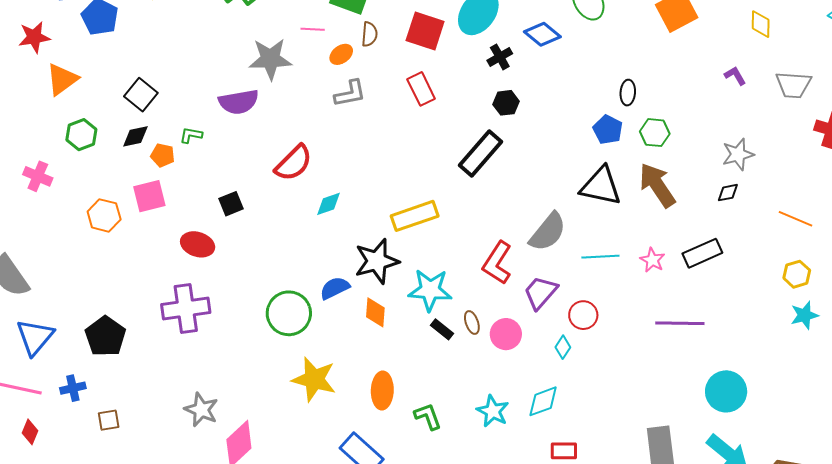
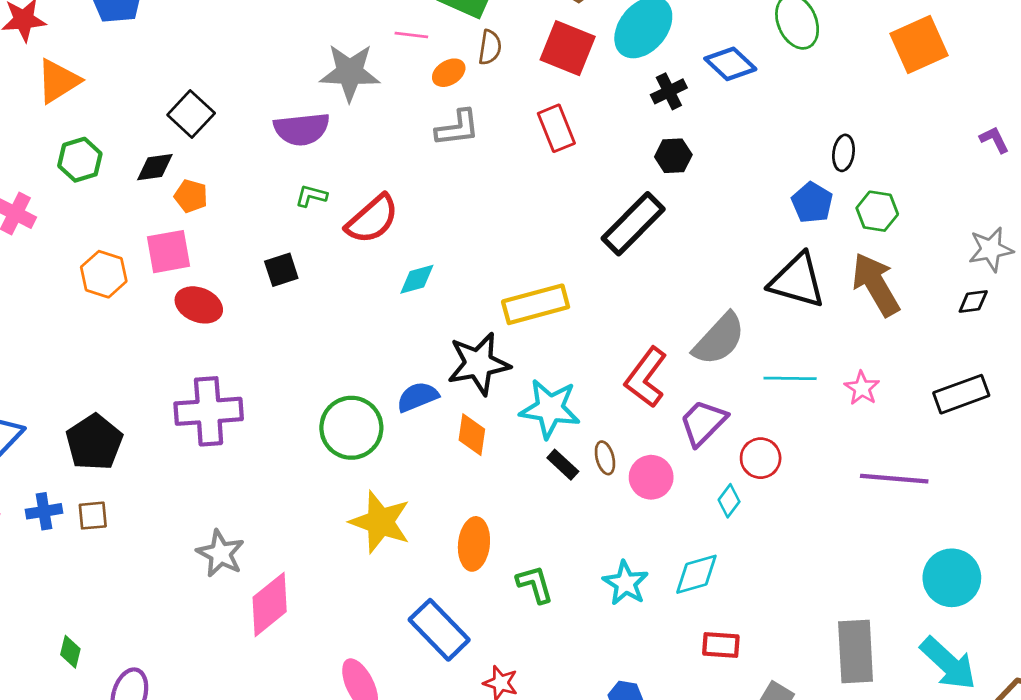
black square: (141, 95) -> (191, 114), moved
green L-shape: (191, 135) -> (311, 196), moved
red ellipse: (198, 244) -> (199, 305), moved
black rectangle: (702, 253) -> (961, 394), moved
brown square: (109, 420) -> (93, 516), moved

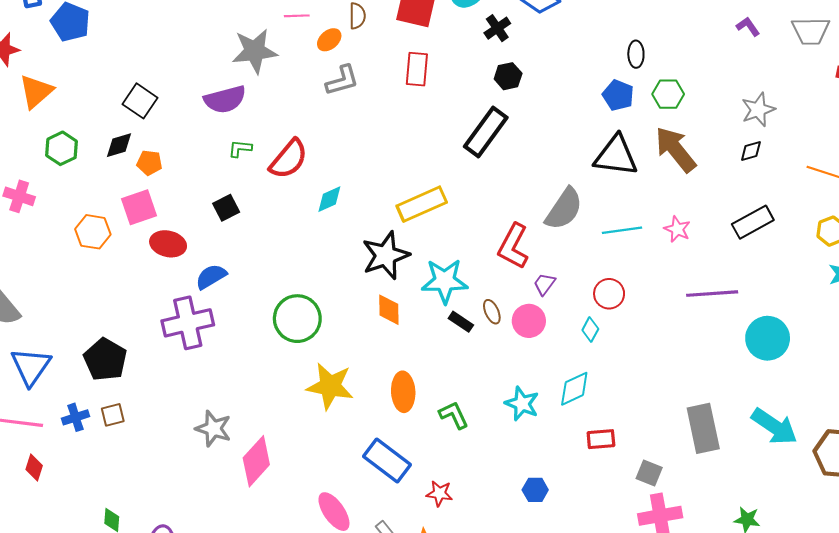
red rectangle: (556, 128) -> (417, 69), turned 36
blue semicircle: (418, 397) -> (211, 277), moved
purple trapezoid: (703, 423) -> (544, 284), moved, size x0.6
cyan circle: (952, 578) -> (768, 338), moved

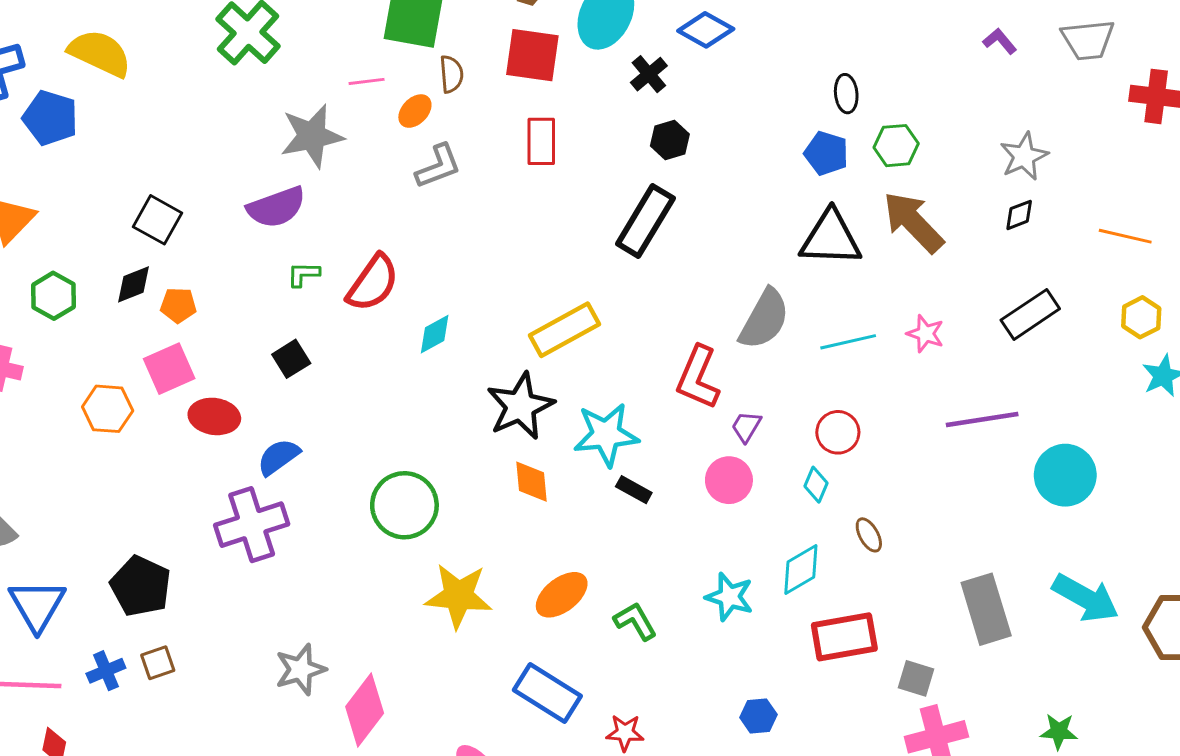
brown ellipse: (492, 312) -> (869, 535), moved
orange ellipse: (403, 392) -> (562, 595), turned 60
gray star: (213, 429) -> (300, 669), turned -30
red rectangle: (601, 439) -> (844, 637), size x1.6

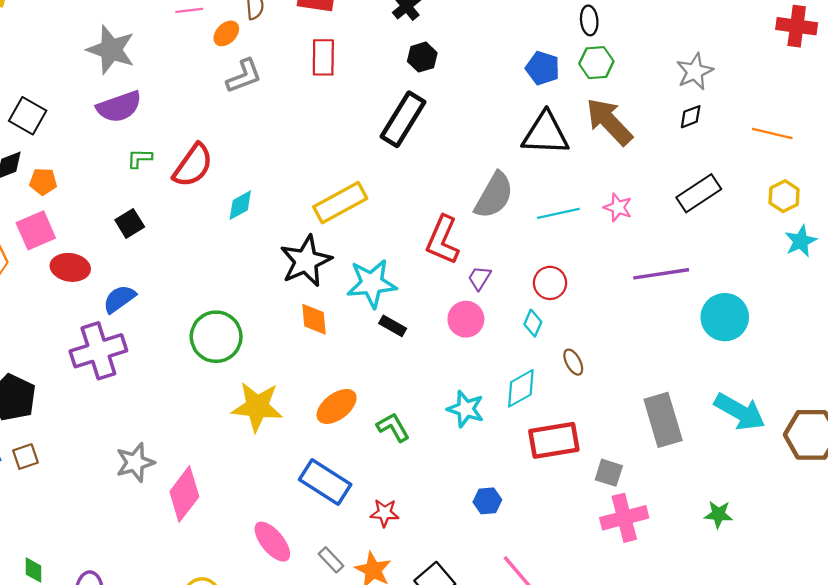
black ellipse: (846, 94) -> (589, 20), moved
gray star: (312, 136) -> (111, 50), moved, turned 30

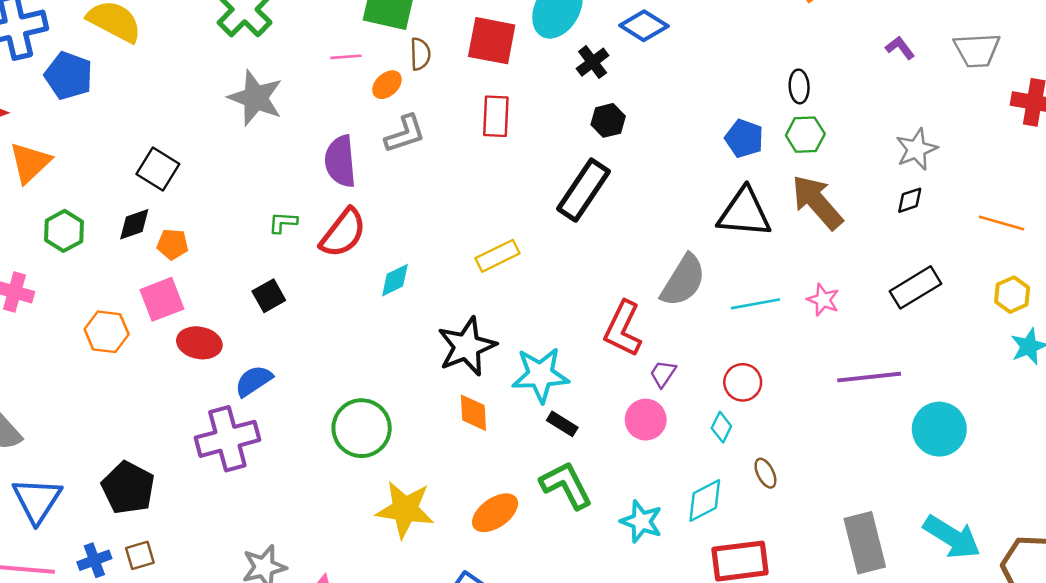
purple semicircle: (119, 107) -> (340, 161), moved, turned 102
yellow rectangle: (340, 203) -> (497, 256), moved, size x0.7
green L-shape: (393, 427) -> (566, 485), moved, size x1.4

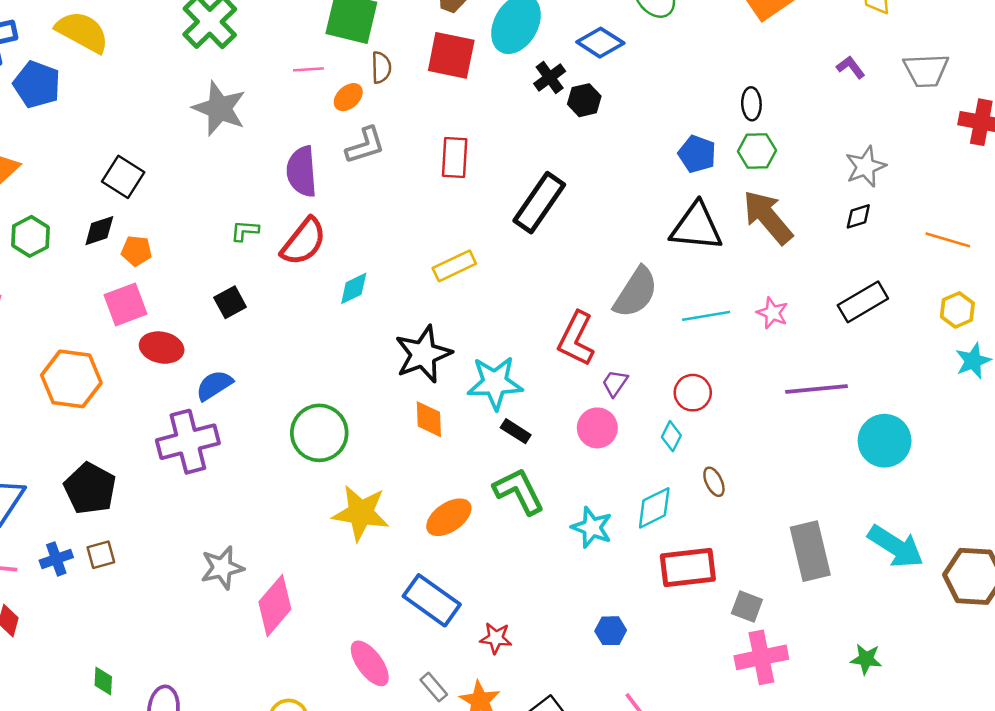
red rectangle: (496, 116) -> (455, 157), moved
black hexagon: (608, 120) -> (584, 100), moved
orange hexagon: (107, 332) -> (71, 379), moved, size x1.4

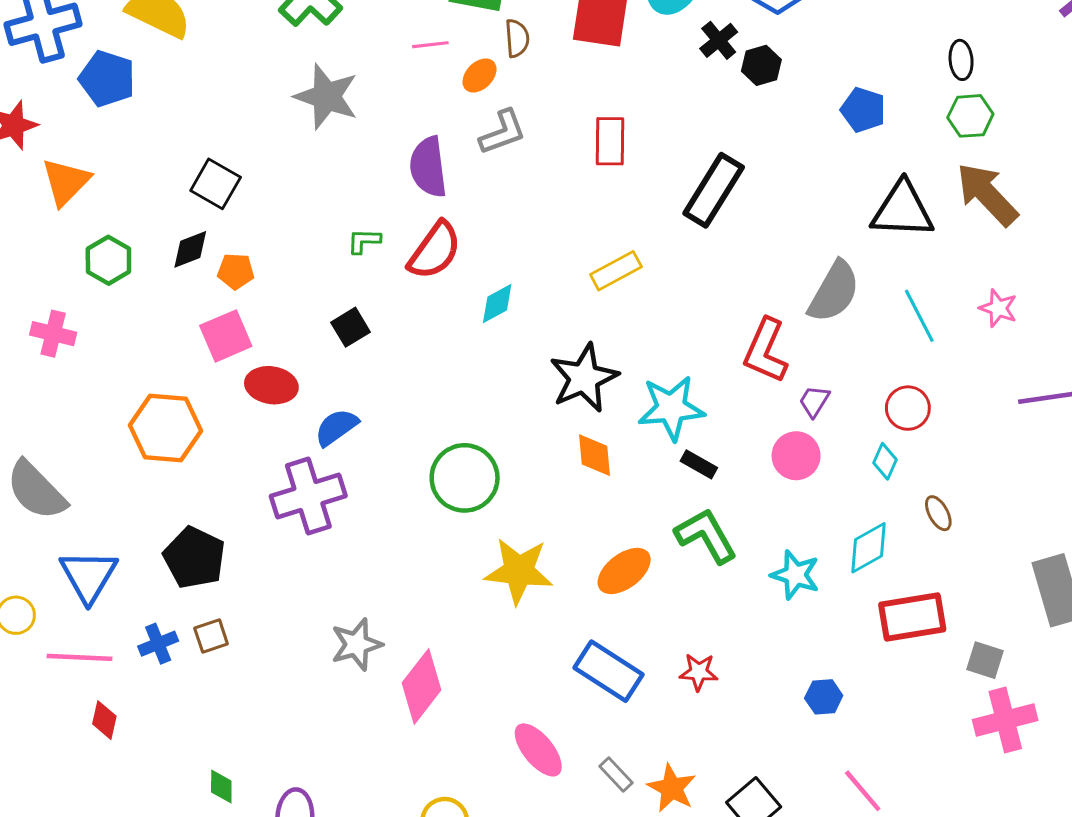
blue pentagon: (697, 154) -> (863, 110), moved
cyan line: (706, 316) -> (919, 316), turned 75
red star: (496, 638) -> (699, 672), moved

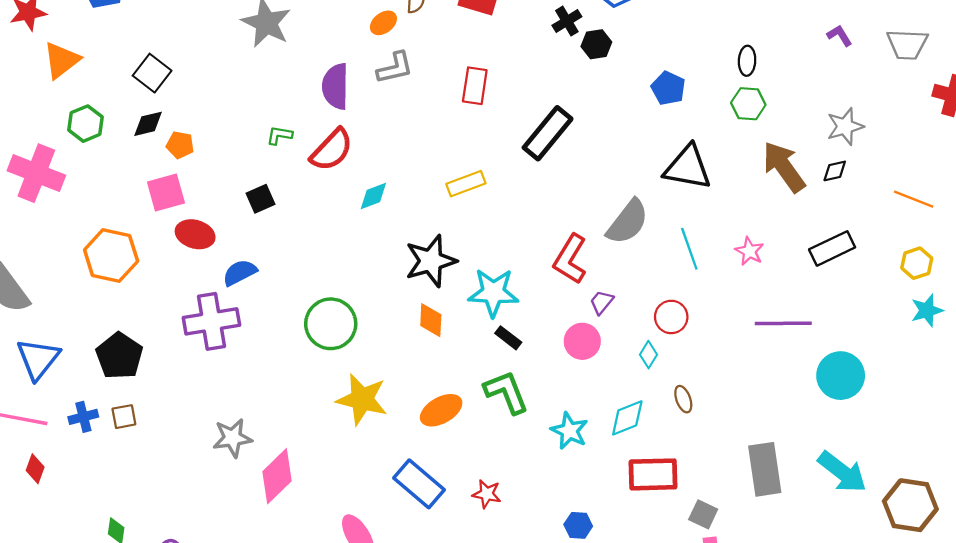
black square: (216, 184) -> (152, 73), moved
brown arrow: (987, 194) -> (784, 167), moved
pink cross: (53, 334) -> (36, 173), size x1.6

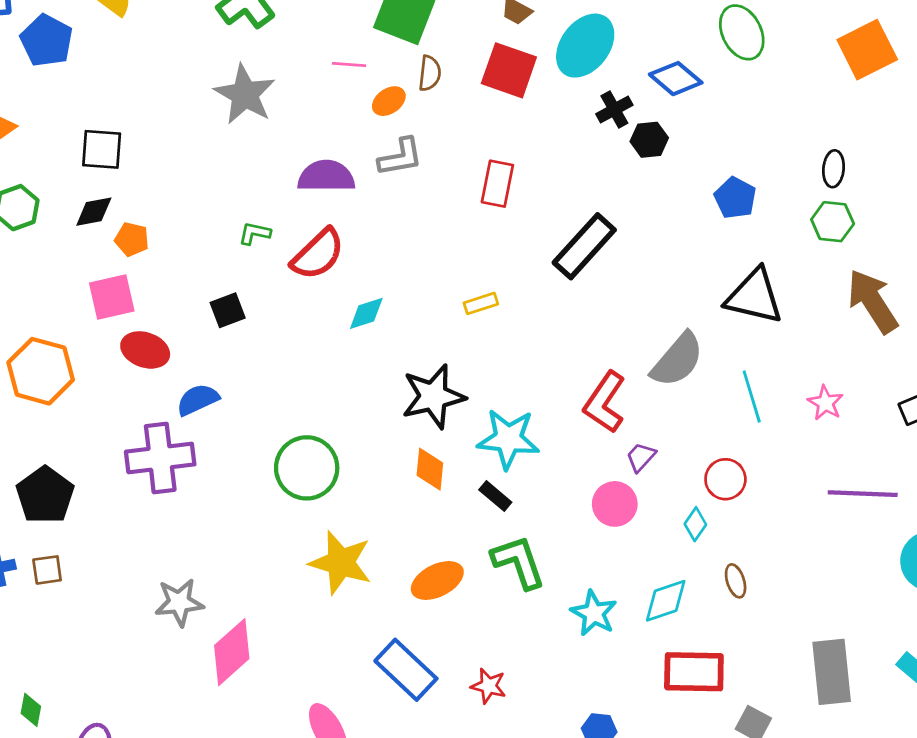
black square: (152, 73) -> (102, 149), turned -36
purple semicircle: (336, 86) -> (326, 176), turned 87
yellow rectangle: (466, 184) -> (481, 303), size x0.7
black rectangle: (508, 338) -> (495, 496), moved

